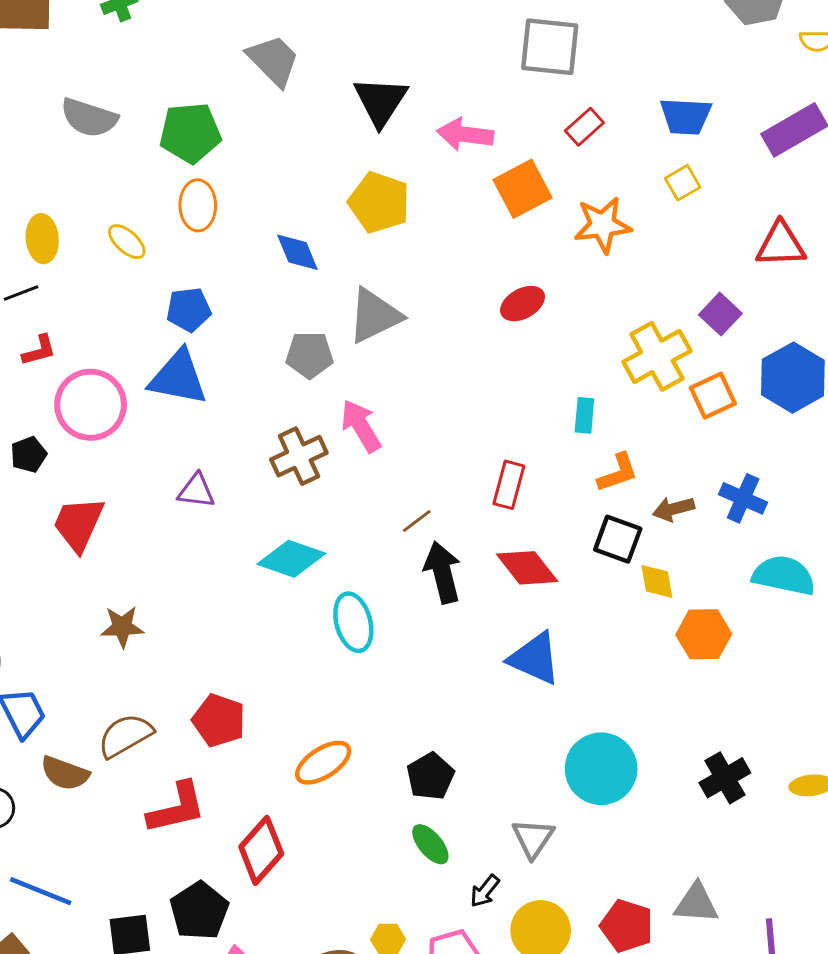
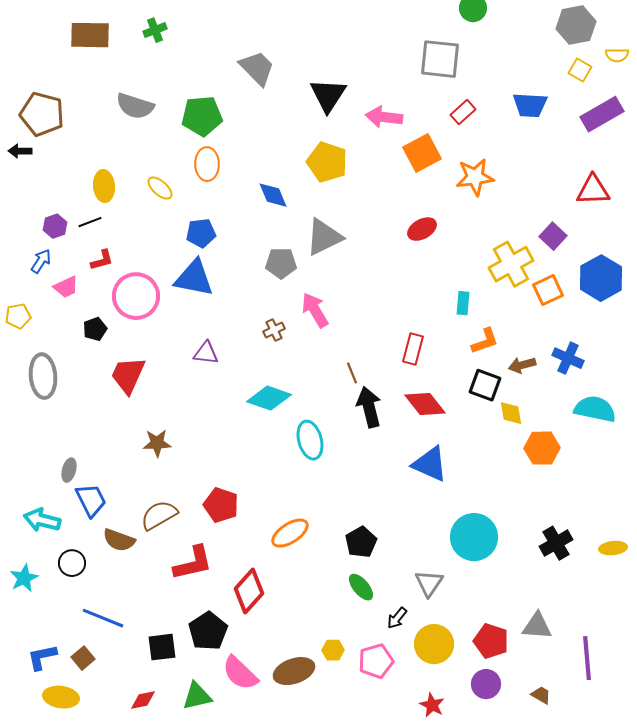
yellow square: (683, 183) -> (580, 70), moved, turned -30
brown cross: (299, 456) -> (274, 330), size x0.6
brown line: (417, 521) -> (352, 373), turned -75

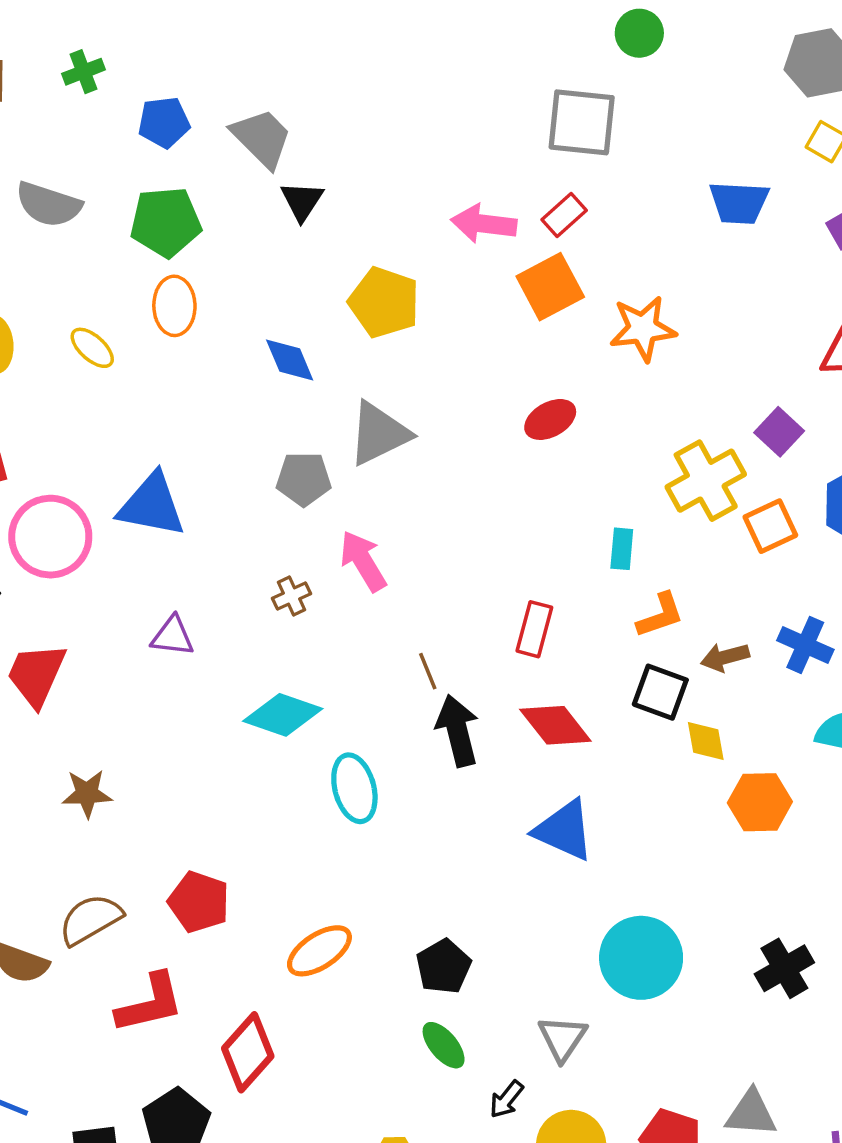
black triangle: (328, 95) -> (302, 201), moved, size x0.7
red rectangle: (463, 112) -> (564, 215), moved
blue pentagon: (201, 233) -> (164, 122), moved

